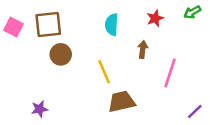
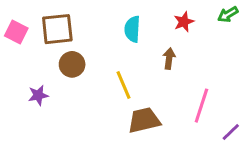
pink line: (170, 73) -> (201, 106), moved
purple star: (40, 109) -> (38, 95), moved

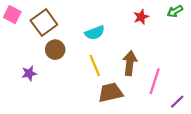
brown square: (57, 29) -> (44, 22), turned -30
cyan semicircle: (132, 29) -> (95, 33), moved, turned -114
pink square: (16, 32) -> (12, 15), moved
brown arrow: (169, 59) -> (130, 63), moved, size x1.5

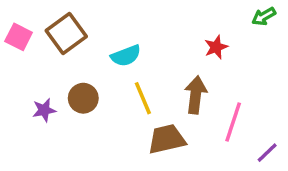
pink square: (12, 15) -> (19, 37), moved
red star: (141, 17) -> (216, 47), moved
cyan semicircle: (95, 33) -> (126, 56), moved
brown circle: (55, 50) -> (83, 98), moved

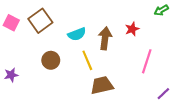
brown arrow: (196, 95) -> (105, 38), moved
purple star: (44, 110) -> (11, 75), moved
pink line: (233, 122) -> (147, 61), moved

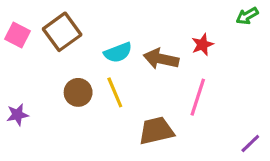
brown arrow: (105, 38) -> (161, 59), turned -85
yellow line: (87, 60) -> (115, 92), moved
pink line: (147, 61) -> (198, 97), moved

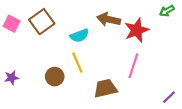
red star: (202, 45) -> (137, 30), size x1.6
brown arrow: (161, 59) -> (109, 19), moved
brown circle: (78, 92) -> (55, 77), moved

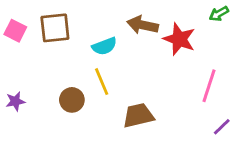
brown square: (42, 22) -> (55, 28), turned 30
red star: (137, 30) -> (179, 39), turned -30
pink line: (133, 66) -> (209, 86), moved

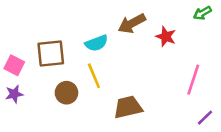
brown arrow: (143, 25) -> (132, 23), turned -40
brown square: (55, 28) -> (51, 54), moved
pink square: (15, 31) -> (14, 65), moved
red star: (179, 39) -> (166, 37), size x0.7

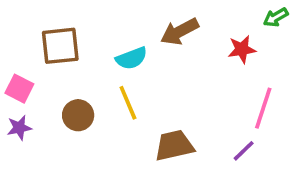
red star: (166, 37) -> (242, 49), moved, turned -30
brown square: (51, 54) -> (60, 46), moved
brown circle: (66, 93) -> (78, 115), moved
purple line: (205, 118) -> (244, 151), moved

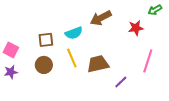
brown square: (60, 46) -> (46, 40), moved, size x0.7
brown trapezoid: (174, 146) -> (98, 64), moved
purple line: (244, 151) -> (121, 82), moved

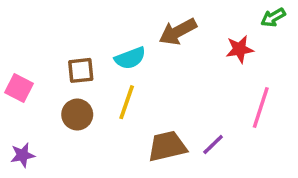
yellow line: (72, 58) -> (127, 102), turned 42
brown trapezoid: (98, 64) -> (167, 146), moved
purple star: (11, 72) -> (23, 155), moved

